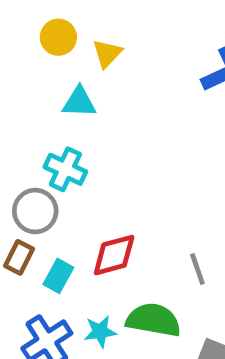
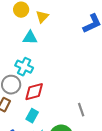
red diamond: (114, 255) -> (34, 92), moved
cyan rectangle: (58, 276) -> (32, 116), moved

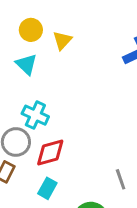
cyan triangle: (30, 38) -> (26, 64), moved, turned 42

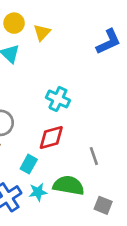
cyan cross: (35, 115) -> (58, 99), moved
red diamond: (50, 152) -> (51, 137), moved

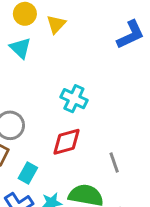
cyan rectangle: (29, 164) -> (28, 173), moved

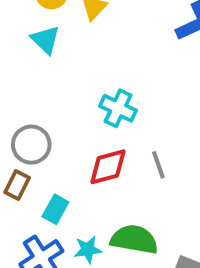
gray line: (114, 163) -> (158, 165), moved

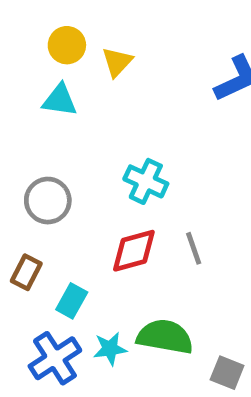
cyan triangle: (45, 40) -> (60, 100), turned -36
gray circle: (31, 145) -> (48, 201), moved

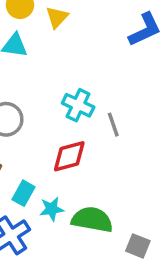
gray line: (194, 248) -> (113, 125), moved
cyan star: (110, 349) -> (52, 209), moved

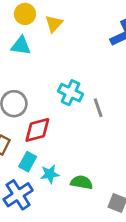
red diamond: (69, 156) -> (37, 130), moved
green semicircle: (92, 220) -> (82, 182), size x0.7

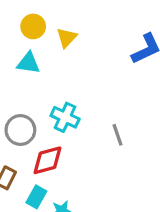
cyan cross: (70, 93) -> (65, 117), moved

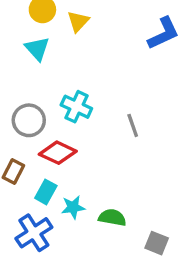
cyan triangle: (28, 63) -> (37, 49), turned 40
red diamond: (47, 160) -> (58, 153), turned 40

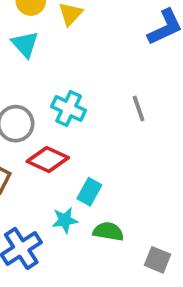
gray line: (133, 125) -> (139, 108), moved
cyan rectangle: (46, 192) -> (89, 192), moved

